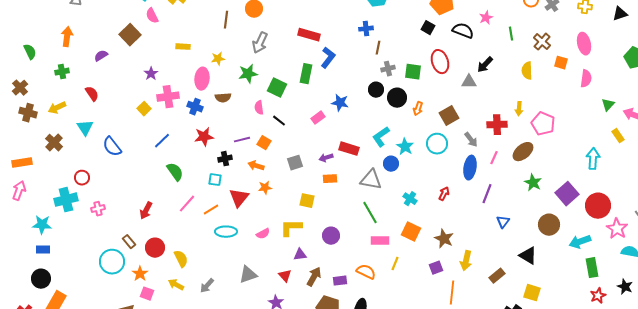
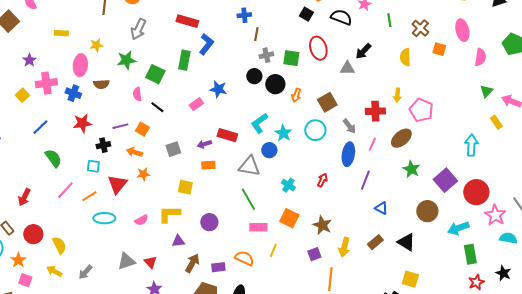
pink semicircle: (586, 79) -> (480, 57), moved
blue triangle: (503, 222) -> (381, 208), turned -40
red triangle: (285, 276) -> (150, 262), moved
brown rectangle: (497, 276) -> (375, 242), moved

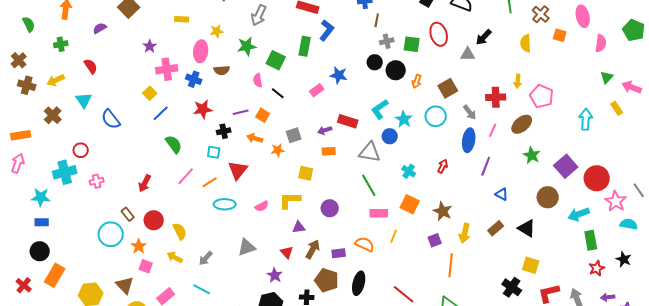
yellow square: (22, 95) -> (150, 93), moved
cyan arrow: (471, 145) -> (586, 119), moved
orange star: (143, 174) -> (278, 150), moved
red triangle: (150, 262) -> (287, 252), moved

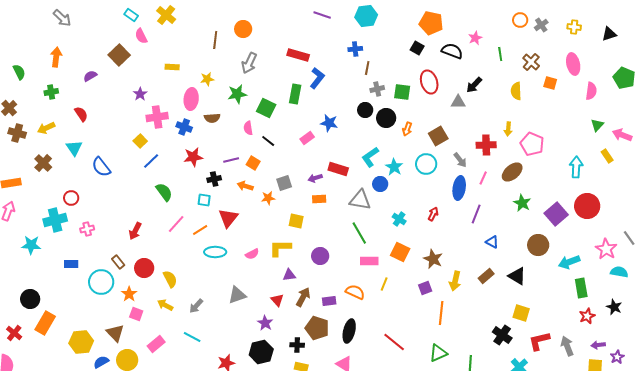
red circle: (597, 178) -> (587, 206), moved
blue rectangle: (42, 222) -> (71, 264), moved

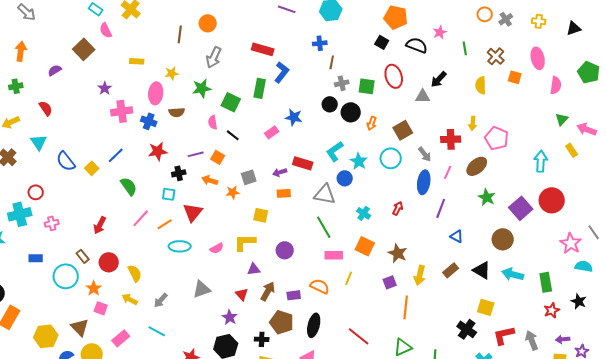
yellow square: (140, 141) -> (92, 168), moved
cyan arrow: (569, 262) -> (513, 274), moved, turned 35

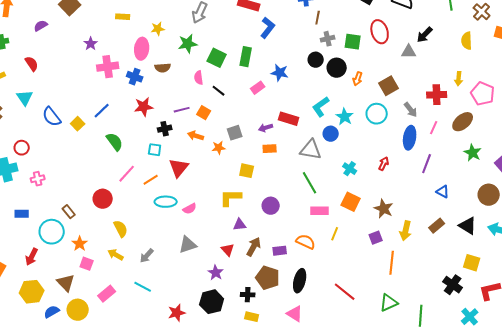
green rectangle: (260, 88) -> (246, 57), moved
red arrow: (100, 225) -> (32, 257), moved
pink semicircle: (217, 248) -> (190, 209), moved
red circle: (109, 262) -> (103, 199), moved

